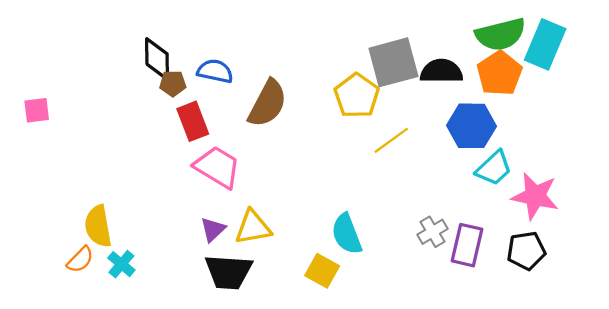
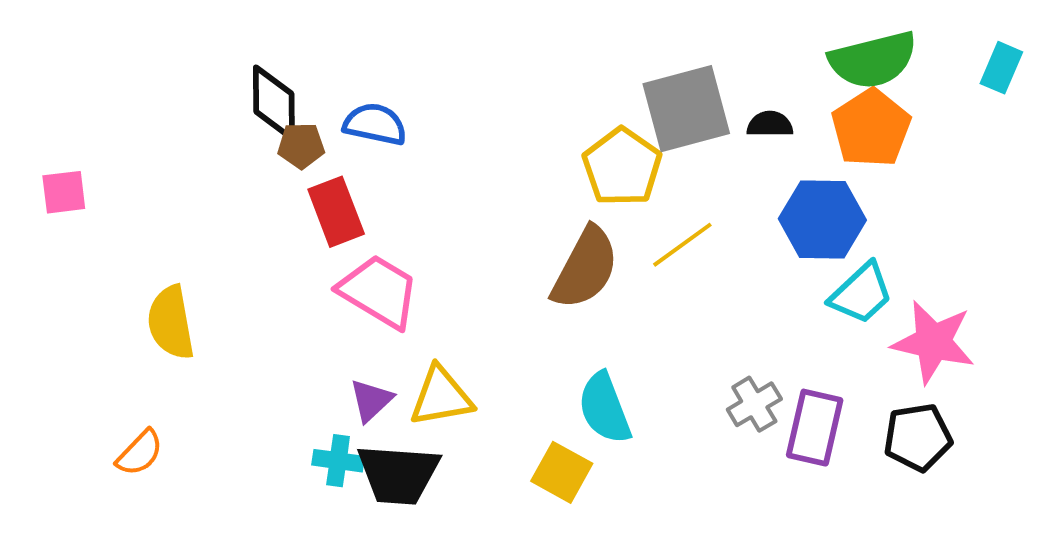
cyan rectangle: (545, 44) -> (1001, 68), moved, size x0.6
black semicircle: (441, 71) -> (770, 124), size x0.6
brown semicircle: (267, 104) -> (585, 268), moved
yellow semicircle: (98, 226) -> (171, 323), moved
cyan cross: (121, 264) -> (338, 461), moved, turned -32

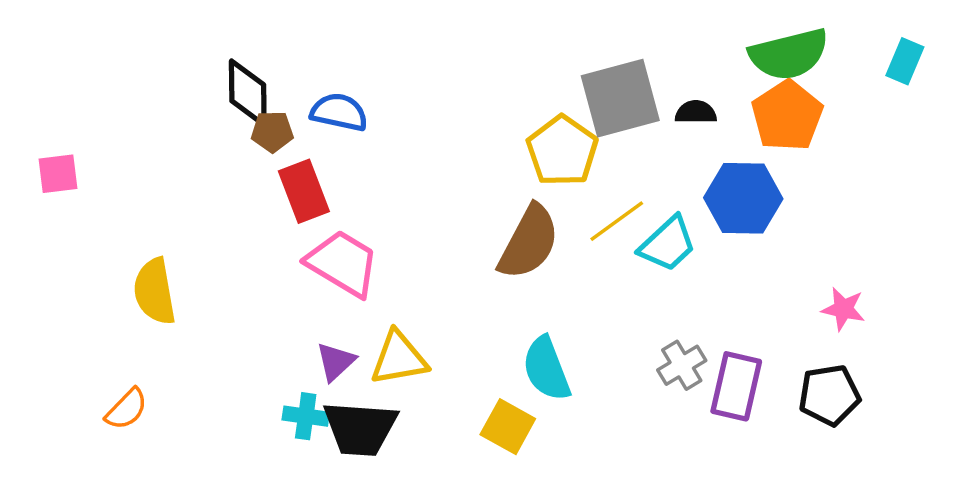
cyan trapezoid: (861, 293) -> (668, 244), moved
pink star: (933, 342) -> (843, 309), size x0.6

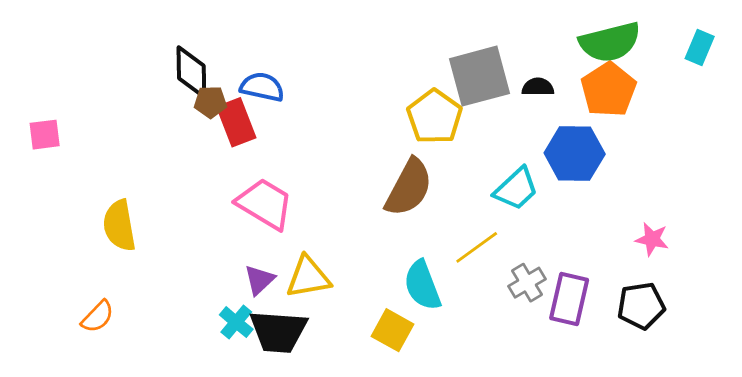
red rectangle: (304, 191) -> (236, 122), moved
yellow line: (617, 221) -> (477, 247), moved
cyan cross: (306, 416) -> (236, 322), turned 32

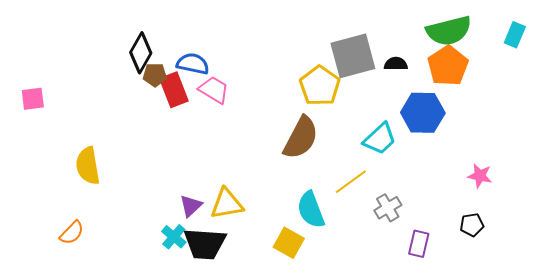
black diamond: (191, 72) -> (141, 53), turned 30
pink trapezoid: (265, 204) -> (214, 90), moved, size x0.7
purple rectangle: (569, 299) -> (419, 244), moved, size x0.7
black pentagon: (641, 306) -> (472, 225), size x0.7

